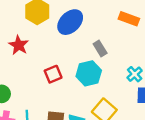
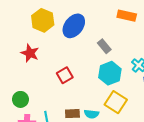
cyan hexagon: (89, 73) -> (110, 73), moved

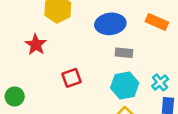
blue ellipse: (74, 26) -> (110, 24), moved, turned 35
gray rectangle: (104, 46) -> (124, 53), turned -56

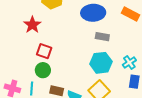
red square: (71, 78) -> (44, 51), moved, turned 35
green circle: (15, 96) -> (43, 70), moved

